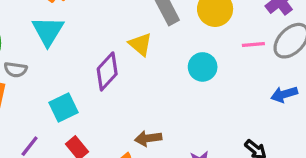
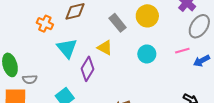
cyan triangle: (48, 31) -> (67, 48), moved
pink line: (253, 44) -> (182, 51), moved

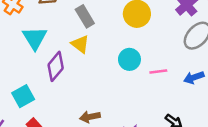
gray rectangle: (118, 23) -> (85, 16), moved
pink line: (182, 51) -> (158, 71), moved

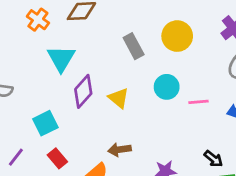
gray rectangle: (85, 16) -> (134, 46), moved
yellow triangle: (80, 44) -> (119, 98), moved

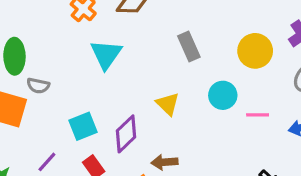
yellow circle: (177, 36) -> (255, 51), moved
purple diamond: (83, 91) -> (126, 134), moved

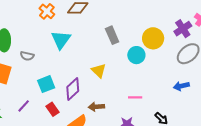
gray semicircle: (38, 86) -> (27, 56), moved
cyan circle: (223, 95) -> (136, 55), moved
pink line: (258, 115) -> (135, 97), moved

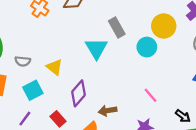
cyan triangle: (61, 40) -> (96, 48), moved
yellow triangle: (99, 71) -> (54, 67), moved
cyan square: (46, 84) -> (33, 90), moved
pink line: (135, 97) -> (151, 95), turned 56

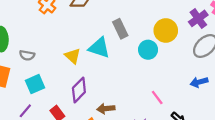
cyan triangle: (96, 48) -> (99, 48), turned -45
yellow triangle: (54, 67) -> (73, 56), moved
pink line: (151, 95) -> (157, 98), moved

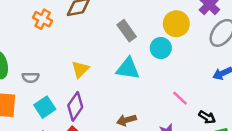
cyan triangle: (99, 48) -> (128, 69), moved
yellow triangle: (73, 56) -> (80, 69), turned 42
purple diamond: (79, 90) -> (75, 106), moved

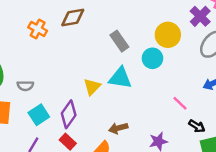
yellow triangle: (80, 69) -> (92, 87), moved
pink line: (180, 98) -> (180, 103), moved

